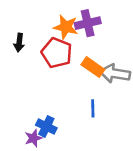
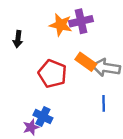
red pentagon: (57, 53) -> (52, 74), moved
blue line: (93, 108) -> (104, 103), moved

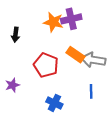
blue cross: (43, 117) -> (54, 103), moved
purple star: (31, 127) -> (12, 85), moved

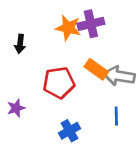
red pentagon: (46, 65) -> (59, 83), turned -30
blue cross: (54, 103) -> (70, 131), turned 35

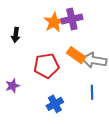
orange star: (68, 28) -> (54, 22), turned 30

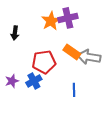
blue line: (92, 92) -> (74, 90), moved
blue cross: (55, 104) -> (34, 81), moved

